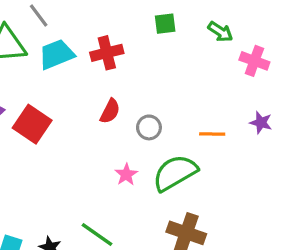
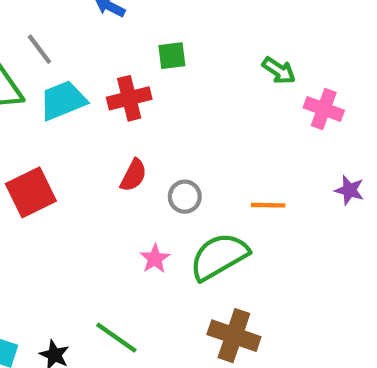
green square: (165, 24) -> (172, 56), moved
purple star: (261, 123) -> (349, 190), moved
red square: (32, 124) -> (31, 192), turned 30

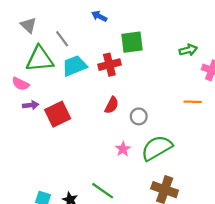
green square: (172, 56) -> (132, 42), size x1.5
green arrow: (279, 71) -> (188, 50), turned -48
orange line: (268, 205) -> (193, 102), moved

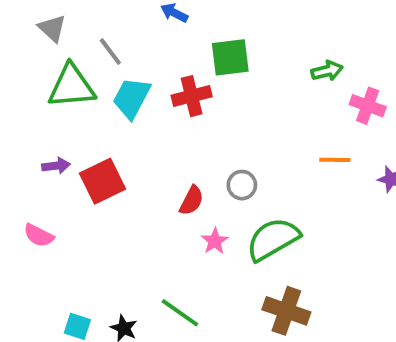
cyan trapezoid: (75, 66) -> (132, 98), turned -40
pink semicircle: (21, 84) -> (39, 235), moved
red semicircle: (112, 105) -> (192, 201), moved

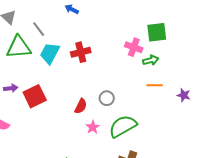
green square: (230, 57) -> (157, 32), moved
green arrow: (327, 71) -> (151, 60), moved
pink cross: (368, 106) -> (134, 47), moved

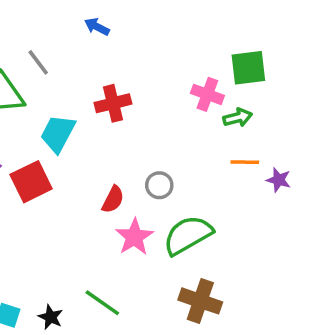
cyan trapezoid: (50, 53) -> (58, 134), moved
purple star: (184, 95) -> (279, 180), moved
pink star: (93, 127) -> (134, 237), size x1.5

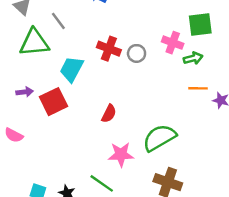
red cross: (113, 103) -> (109, 49), turned 35
gray circle: (159, 185) -> (137, 53), moved
pink star: (134, 237) -> (121, 155), moved, turned 30

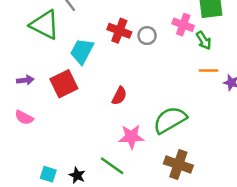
green triangle: (34, 43) -> (45, 25), turned 32
green arrow: (193, 58) -> (204, 40), turned 72
purple arrow: (25, 92) -> (25, 80), moved

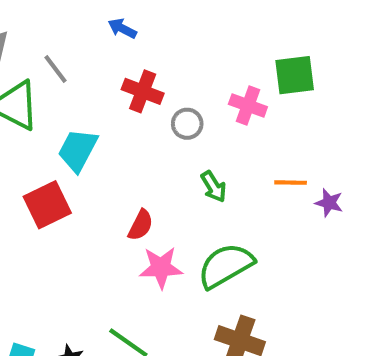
red cross: (119, 31) -> (143, 91), moved
green arrow: (204, 40) -> (214, 187), moved
pink star: (131, 137) -> (161, 268), moved

